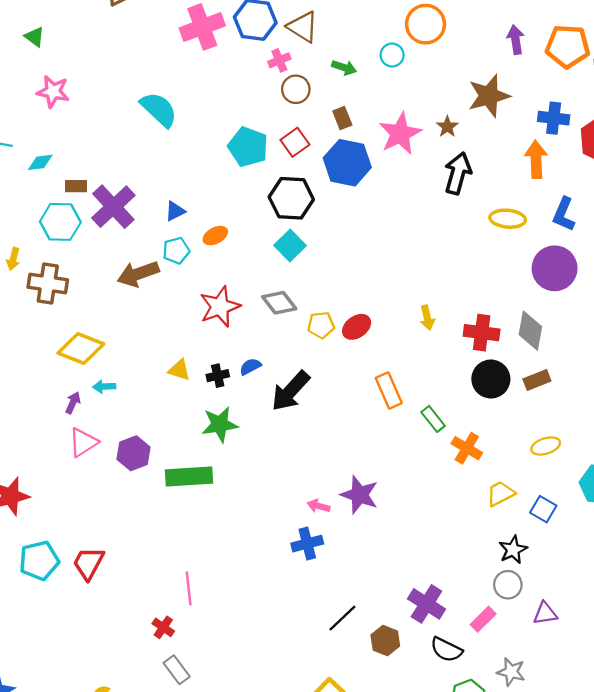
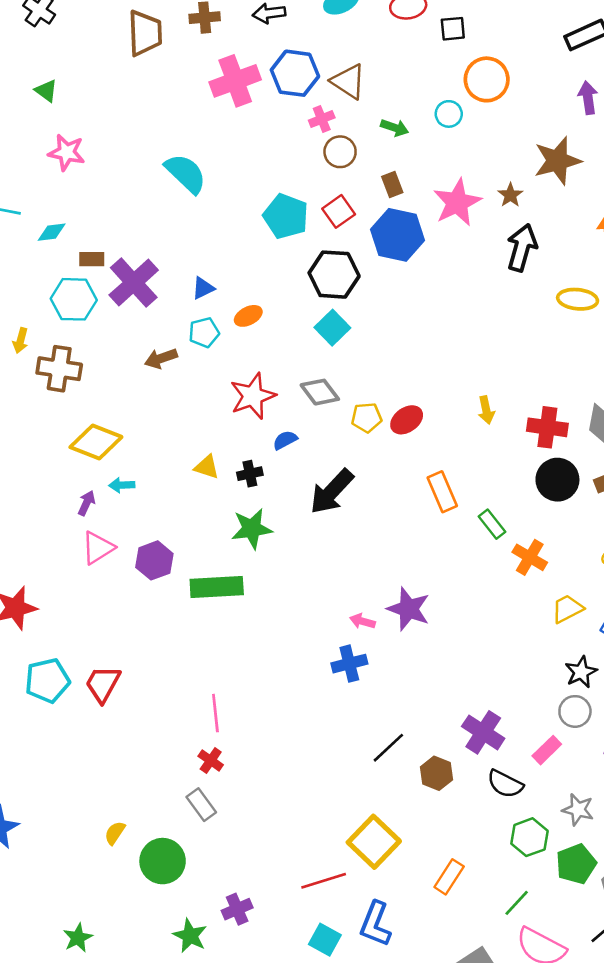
brown arrow: (138, 274) -> (161, 358), size x0.7
blue semicircle: (250, 367) -> (285, 440), moved
red cross: (163, 627) -> (211, 760), moved

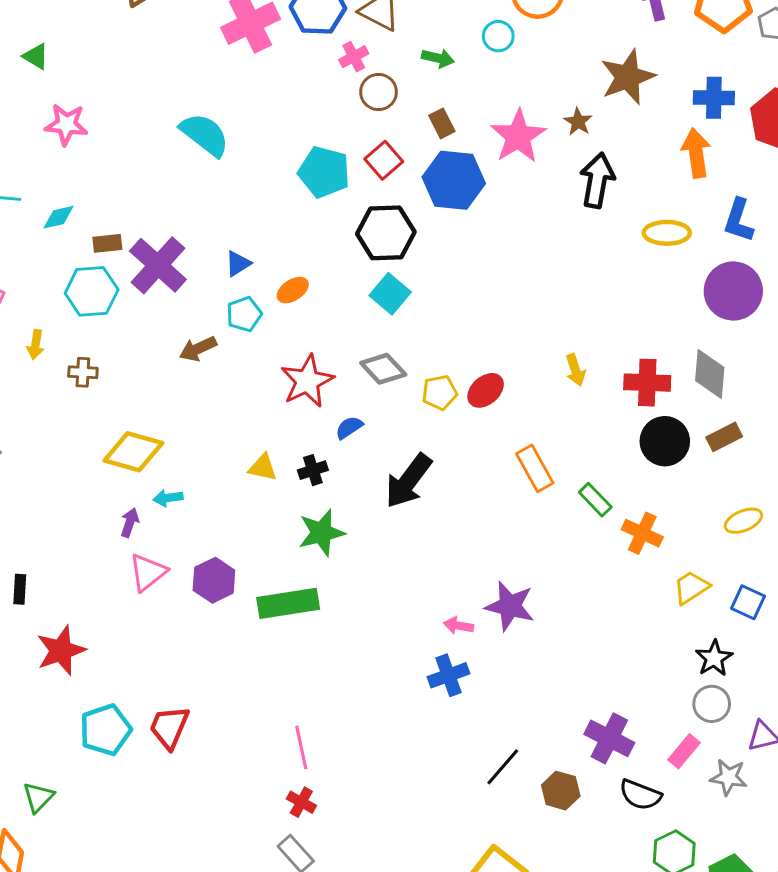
brown cross: (59, 369) -> (83, 372), size x0.6
gray star: (578, 810) -> (729, 777), moved

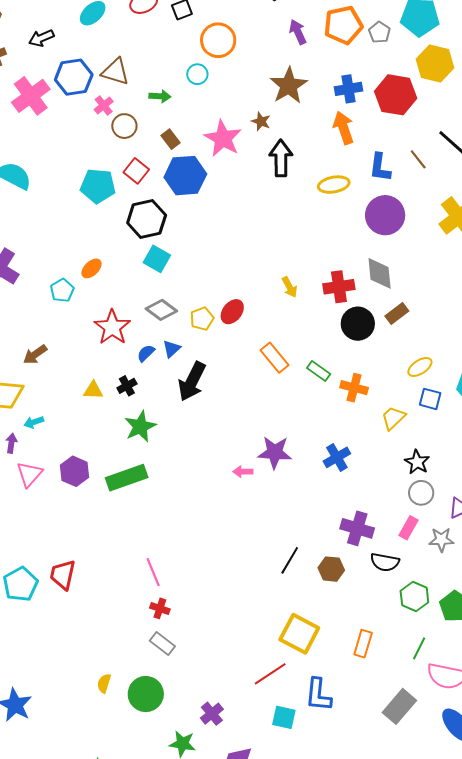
blue triangle: (238, 264) -> (172, 349), moved
brown arrow: (198, 349) -> (35, 354), moved
blue square: (748, 602) -> (430, 399), moved
blue cross: (448, 675) -> (337, 457), moved

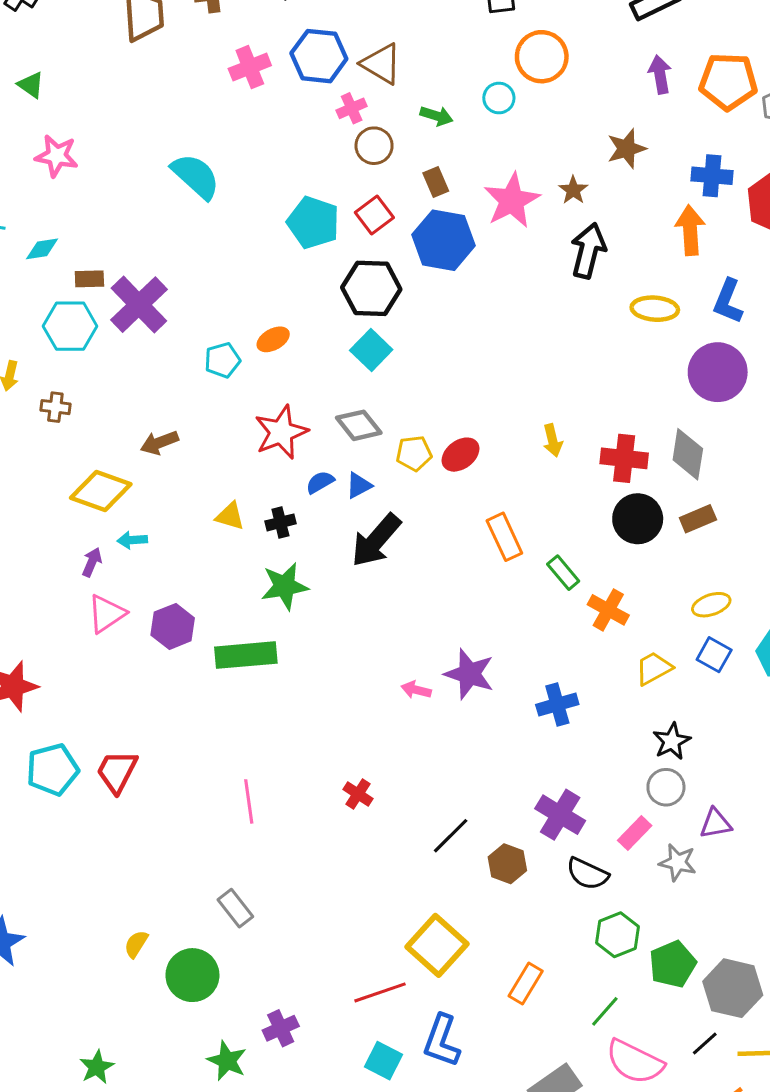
brown star: (289, 86) -> (627, 149), size x0.7
pink cross: (31, 96) -> (250, 67), size x0.7
red cross: (160, 608) -> (358, 794), moved

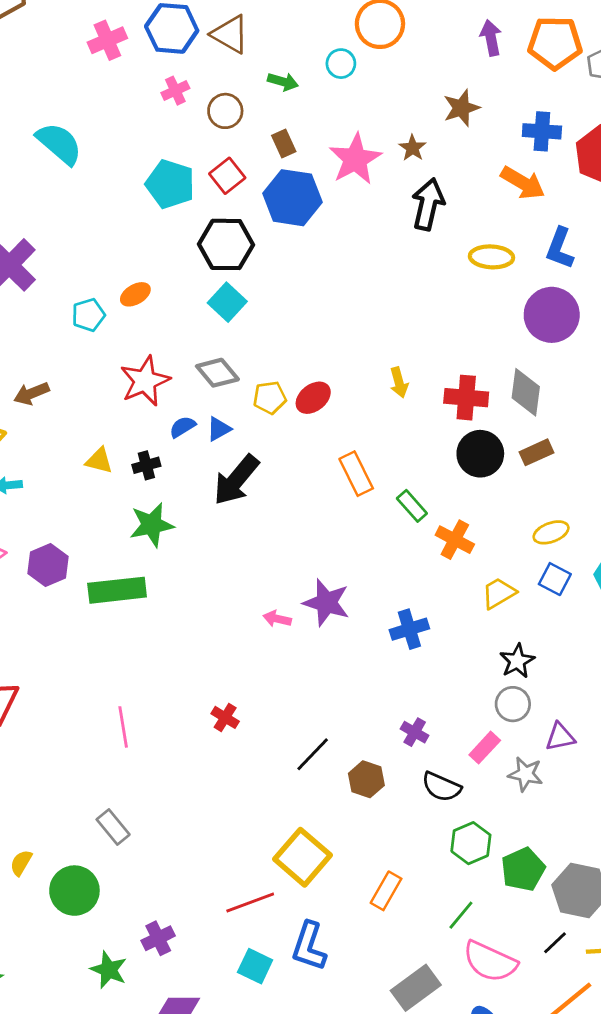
pink cross: (352, 108) -> (175, 91), moved
orange arrow: (690, 230) -> (523, 183), turned 126
purple cross: (560, 815) -> (415, 732), size x0.6

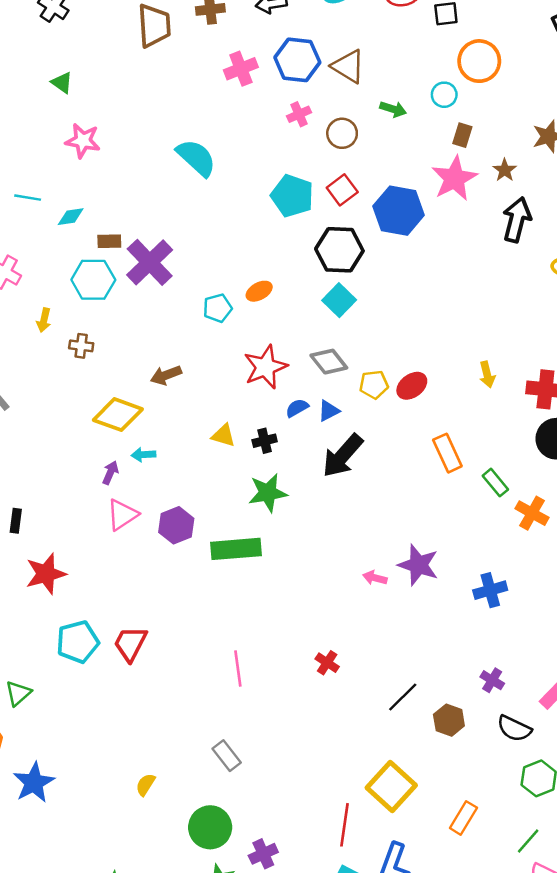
brown rectangle: (284, 143) -> (462, 135), moved, turned 40
green circle: (74, 891) -> (210, 827), moved
red line: (250, 902) -> (345, 825), turned -63

